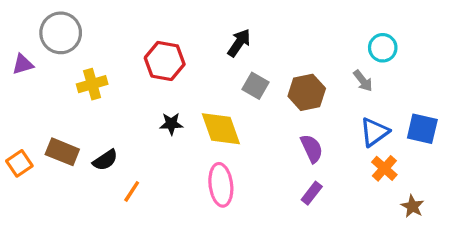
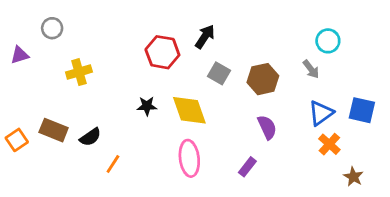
gray circle: (61, 33) -> (52, 28), size x0.6
red hexagon: (165, 61) -> (162, 52), moved
purple rectangle: (312, 193) -> (247, 167), moved

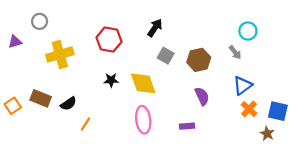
red hexagon: (162, 52) -> (109, 40), moved
yellow cross: (79, 72) -> (60, 55), size x1.4
blue square: (362, 110) -> (278, 111), moved
purple rectangle: (247, 167) -> (187, 126), turned 48

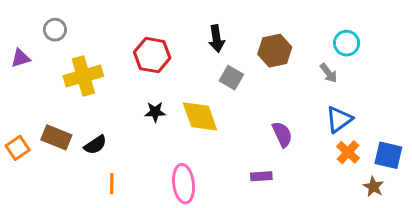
black arrow: (155, 28) -> (216, 39), turned 138
brown hexagon: (199, 60) -> (275, 51), moved
pink ellipse: (143, 120) -> (184, 184), moved
orange line: (85, 124) -> (112, 184), moved, turned -32

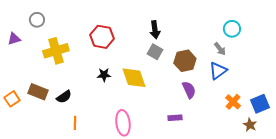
black arrow: (216, 39) -> (155, 30), moved
brown hexagon: (275, 51) -> (185, 61), moved
blue triangle: (339, 119) -> (218, 71), moved
blue square: (388, 155) -> (260, 104), turned -36

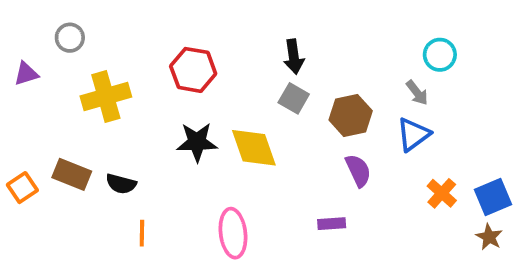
black star: (104, 75) -> (197, 142), size x1.5
black semicircle: (64, 97) -> (121, 184), turned 49
brown star: (250, 125) -> (489, 237), moved

